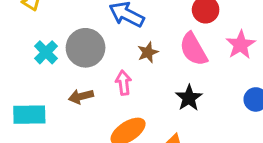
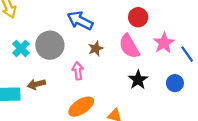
brown arrow: (81, 96) -> (36, 84), moved
black star: (189, 98) -> (138, 80), moved

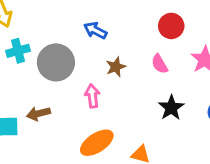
blue arrow: (80, 21) -> (95, 30), size x0.7
pink semicircle: (129, 46) -> (160, 64), size x0.6
cyan cross: (21, 48) -> (18, 51), moved, turned 30

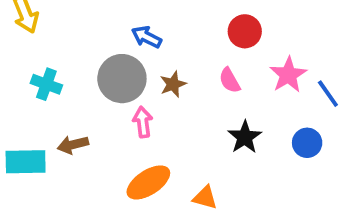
cyan cross: (18, 51) -> (46, 84), moved, turned 35
gray circle: (56, 62) -> (122, 79), moved

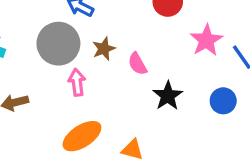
pink semicircle: (230, 80) -> (137, 64), moved

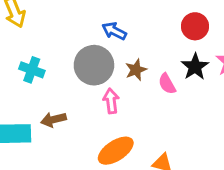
black star: (168, 96) -> (195, 67), moved

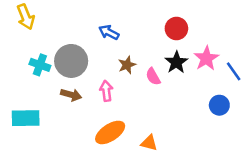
gray circle: (94, 65) -> (71, 61), moved
brown arrow: (54, 120) -> (71, 95), moved, turned -150

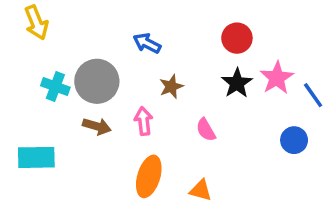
pink semicircle: (153, 77) -> (206, 130), moved
orange ellipse: (110, 132) -> (149, 176), turned -40

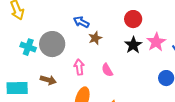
brown star: (171, 86) -> (95, 38), moved
brown arrow: (97, 126) -> (48, 80), moved
pink semicircle: (206, 130) -> (107, 70), moved

